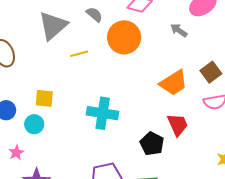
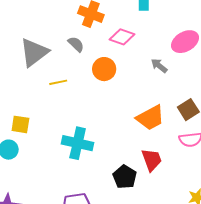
orange circle: (124, 37) -> (104, 69), size x0.7

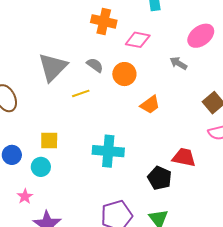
gray semicircle: (76, 44) -> (95, 65), moved
orange trapezoid: (150, 118) -> (150, 105), moved, size x0.7
red trapezoid: (152, 160) -> (184, 157), turned -50

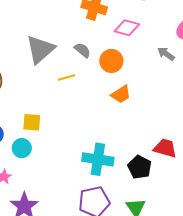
orange trapezoid: (150, 105) -> (121, 94), moved
cyan cross: (108, 151) -> (98, 159), moved

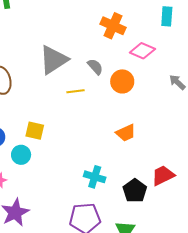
orange trapezoid: (121, 94) -> (126, 133), moved
red trapezoid: (165, 148) -> (163, 175), turned -50
cyan cross: (98, 159) -> (95, 177), size x0.7

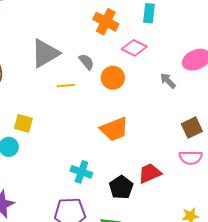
cyan rectangle: (167, 16) -> (149, 13), moved
orange trapezoid: (126, 133) -> (114, 129), size x1.4

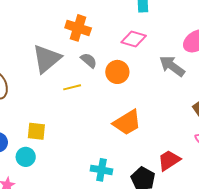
orange cross: (106, 22) -> (78, 28), moved
gray arrow: (168, 81) -> (172, 66), size x1.5

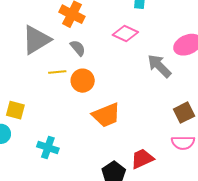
orange circle: (117, 72) -> (83, 81), moved
cyan cross: (101, 170) -> (48, 147), moved

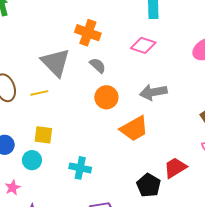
gray triangle: (36, 40) -> (56, 63), turned -36
gray arrow: (159, 66) -> (153, 92), moved, turned -48
yellow line: (57, 72) -> (39, 93), moved

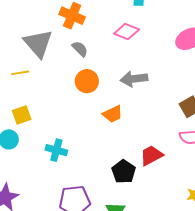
orange trapezoid: (134, 129) -> (113, 114), size x0.7
yellow square: (43, 135) -> (22, 115), turned -30

